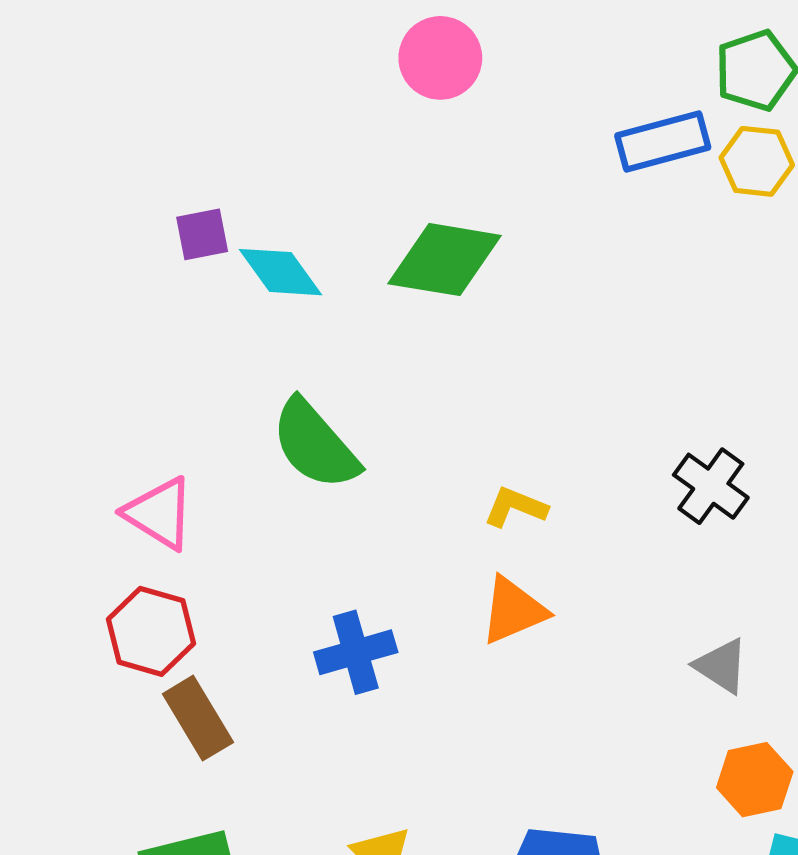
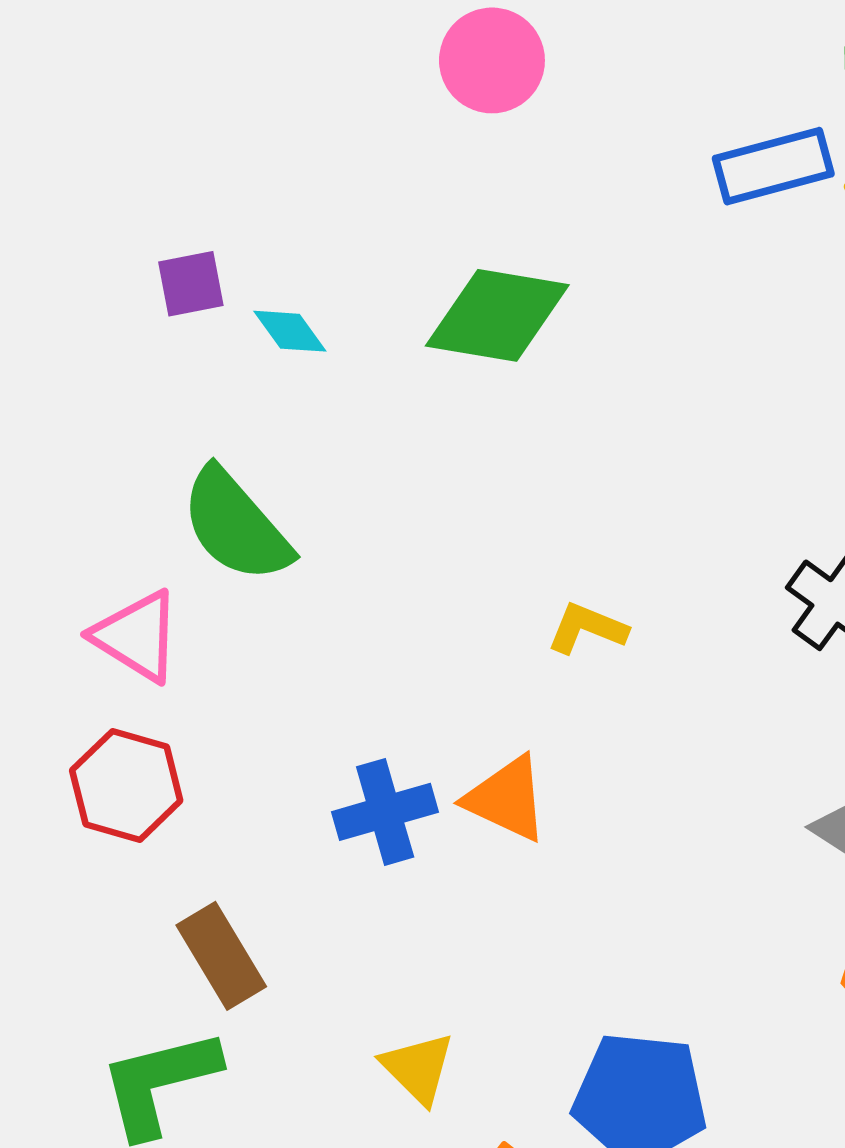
cyan diamond: (280, 272) -> (290, 331), size x0.7
green semicircle: (315, 444) -> (236, 525), moved
orange triangle: (513, 610) -> (507, 799), moved, turned 48
brown rectangle: (198, 718) -> (221, 956), moved

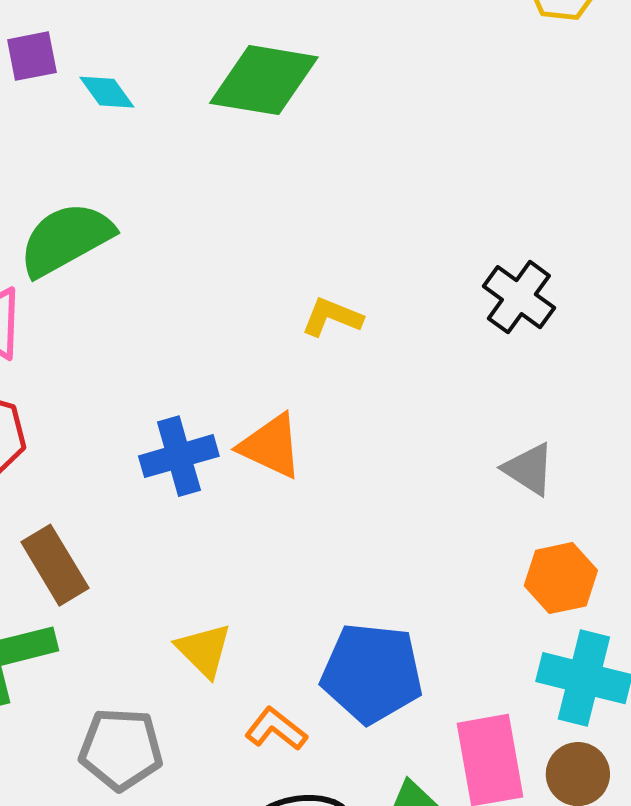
green semicircle: (236, 525) -> (66, 239), turned 102

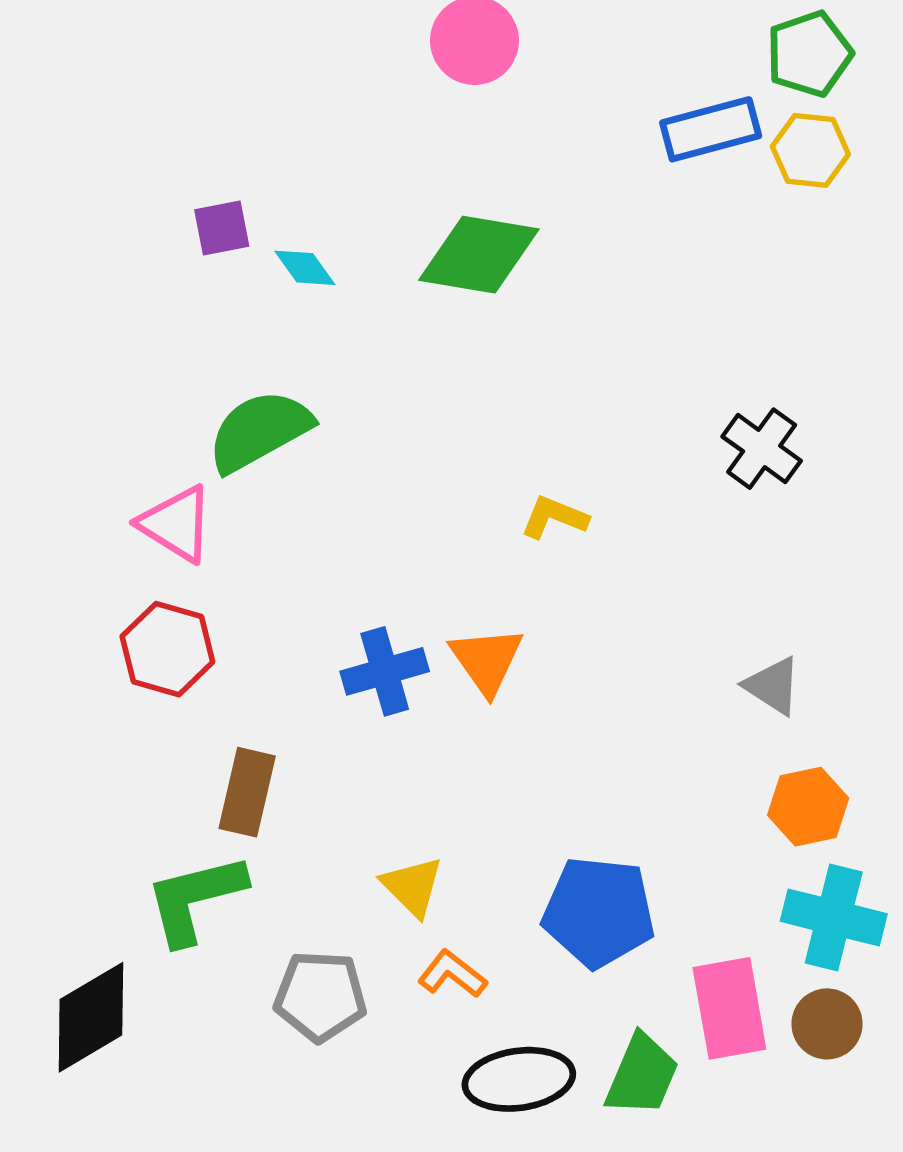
black cross: (519, 297) -> (762, 449), moved
orange triangle: (271, 446) -> (487, 660), turned 30
brown rectangle: (55, 565) -> (247, 792), turned 44
orange L-shape: (276, 729) -> (452, 974), moved

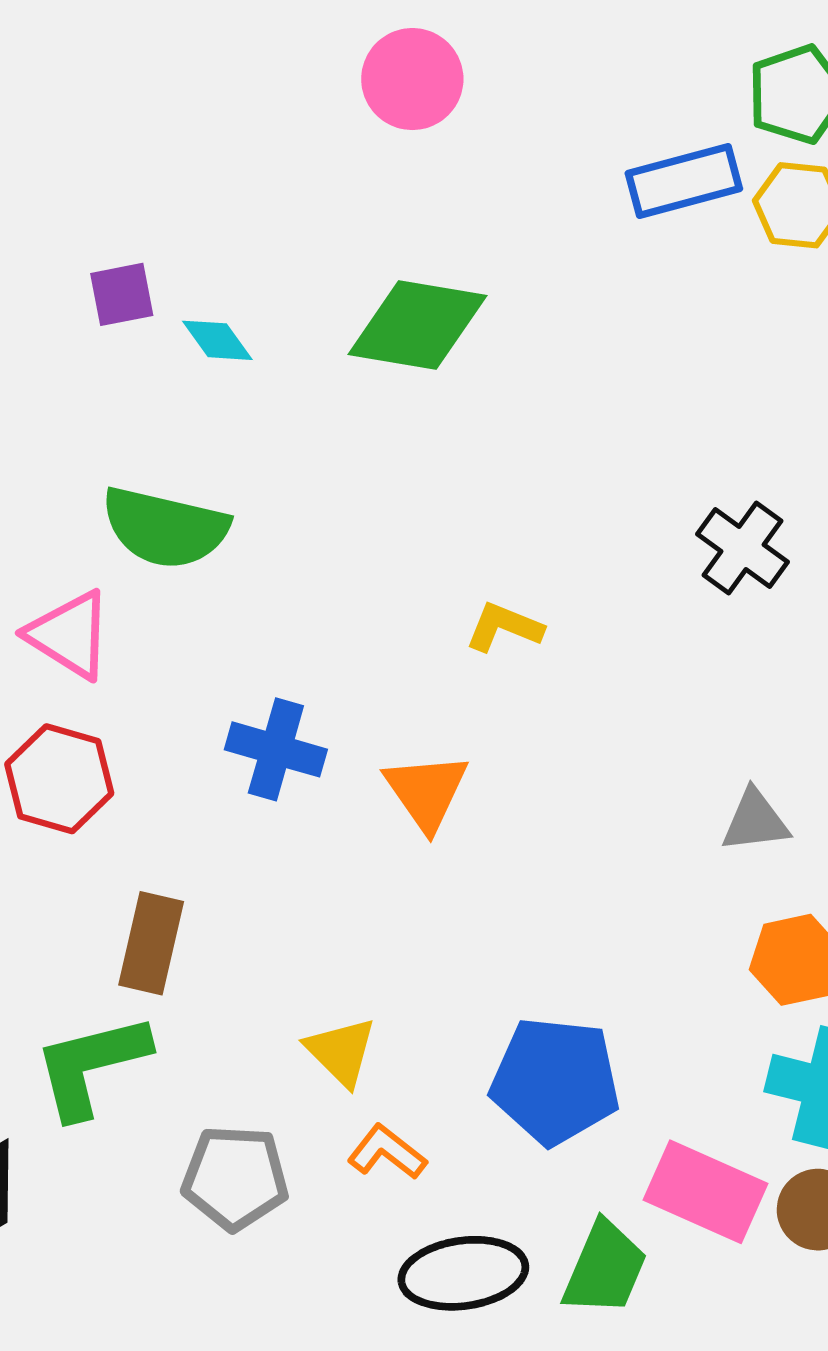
green semicircle: (259, 431) -> (165, 528), turned -138
blue cross: (385, 671) -> (276, 749), moved, turned 32
gray triangle: (773, 686) -> (755, 821), turned -40
pink rectangle: (729, 1008) -> (706, 1192), turned -56

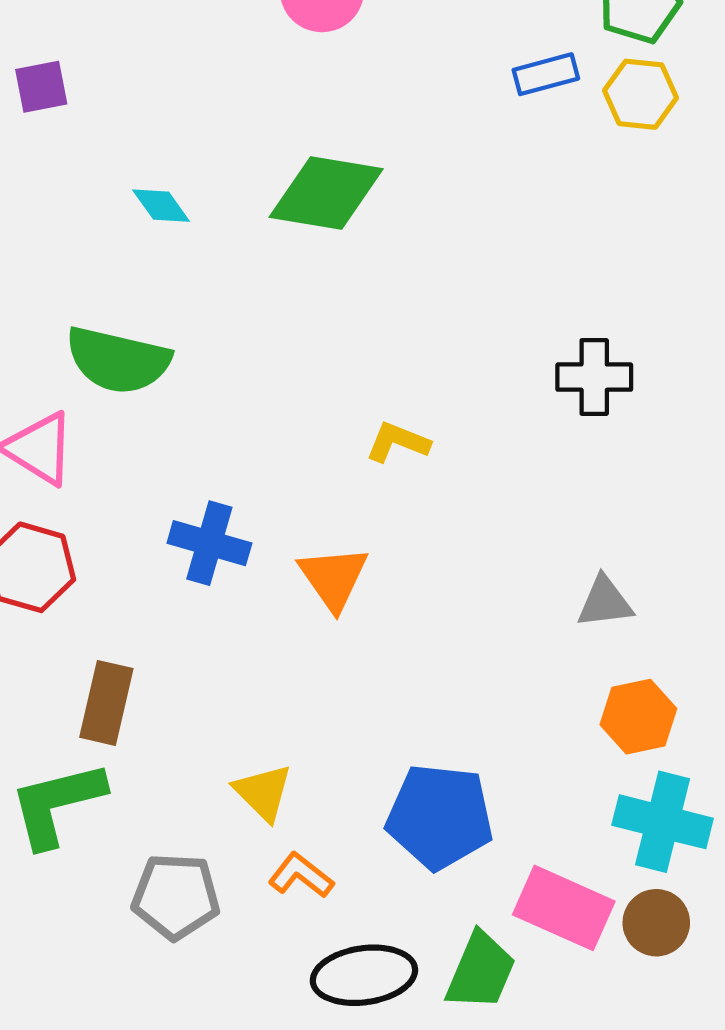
blue rectangle: (684, 181) -> (546, 74), size x0.7
purple square: (122, 294) -> (41, 87), moved
black cross: (742, 548) -> (594, 377), turned -36

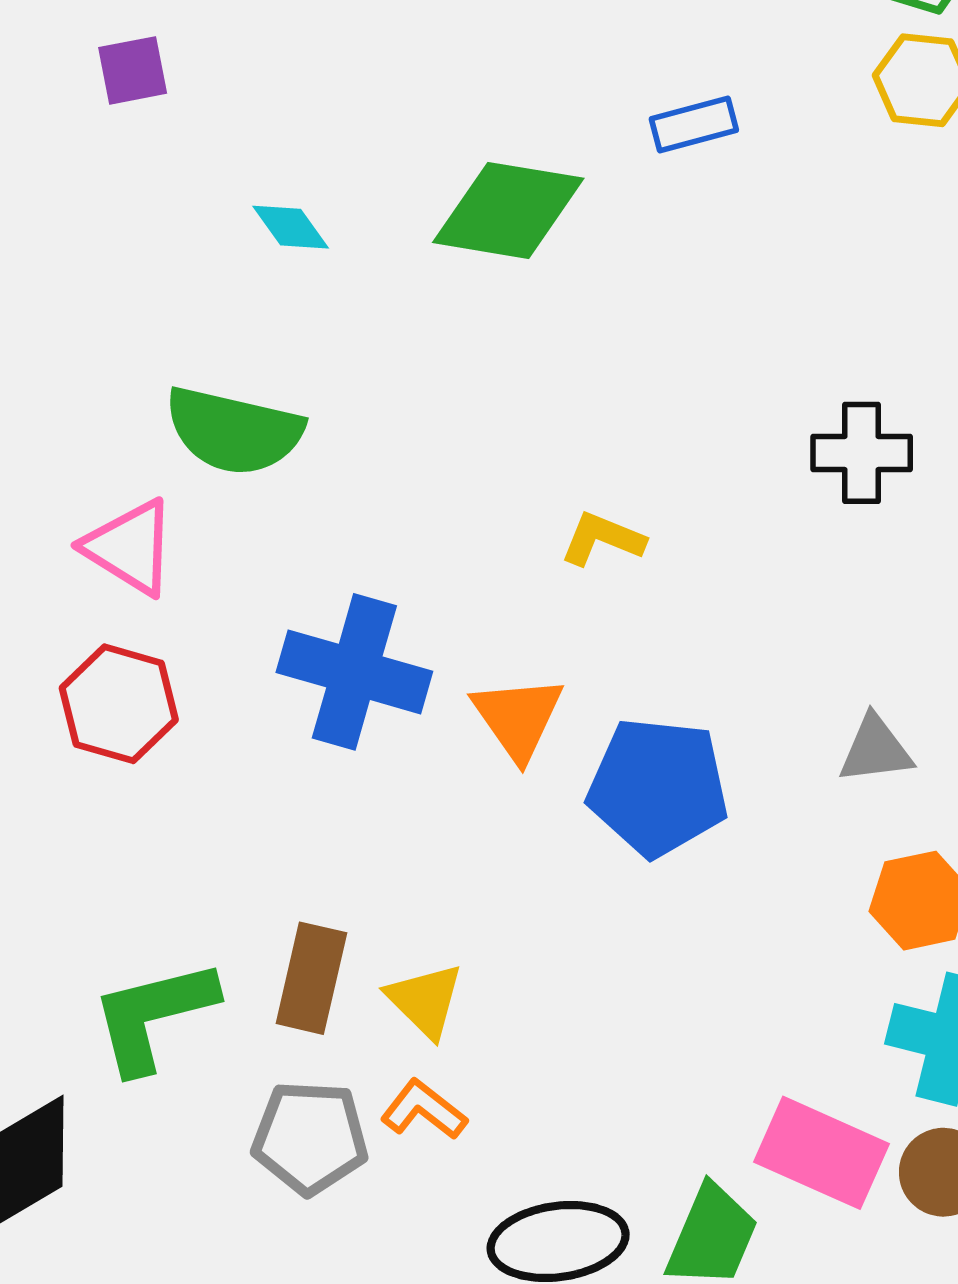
blue rectangle: (546, 74) -> (694, 125), moved
blue cross: (209, 543) -> (354, 672), size x1.4
brown rectangle: (106, 703) -> (311, 978), moved
blue pentagon: (440, 816) -> (658, 787), moved
orange L-shape: (301, 875) -> (424, 1110), moved

